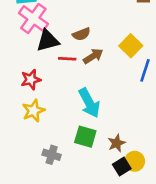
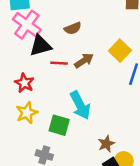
brown semicircle: (81, 34) -> (73, 28), moved
red star: (31, 80) -> (24, 83), turned -30
green square: (85, 137) -> (59, 125), moved

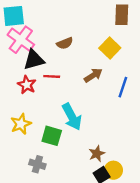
yellow square: (120, 51) -> (110, 48), moved
brown arrow: (84, 61) -> (93, 75), moved
red star: (24, 83) -> (27, 85), moved

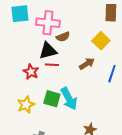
pink cross: (21, 40) -> (48, 23), moved, turned -30
black triangle: (34, 60) -> (48, 51), moved
green square: (52, 136) -> (52, 99), moved

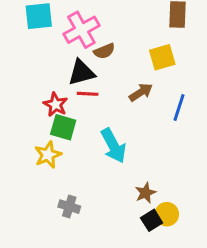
pink cross: (48, 23) -> (81, 30), turned -35
yellow square: (101, 41) -> (162, 57), turned 30
green square: (52, 99) -> (63, 127), moved

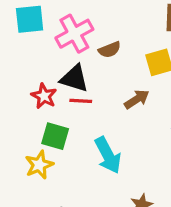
brown semicircle: (104, 51) -> (110, 50), moved
black triangle: (81, 72) -> (74, 78), turned 32
red star: (56, 104) -> (44, 96), moved

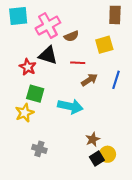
brown arrow: (137, 99) -> (89, 80), moved
red line: (81, 101) -> (78, 63), moved
cyan arrow: (108, 155) -> (70, 106), turned -50

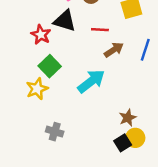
green square: (35, 94) -> (50, 66), turned 30
cyan arrow: (70, 106) -> (91, 81), turned -50
brown star: (93, 139) -> (128, 118), moved

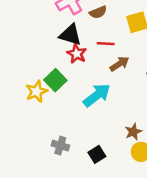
red star: (41, 35) -> (77, 54), moved
yellow star: (37, 89) -> (36, 91), moved
black square: (123, 143) -> (97, 154), moved

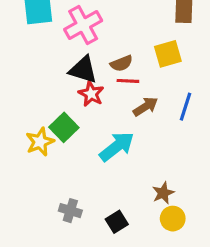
brown semicircle: (98, 12) -> (122, 63), moved

